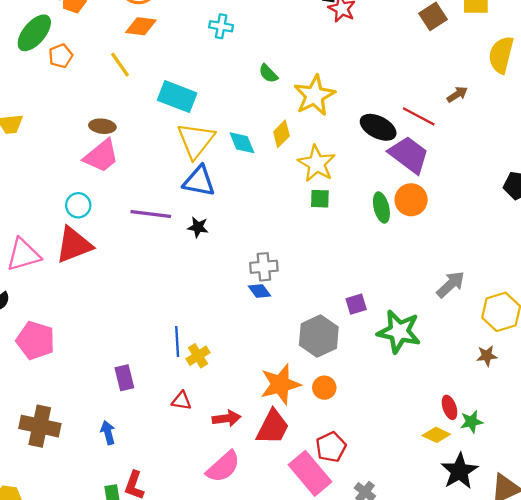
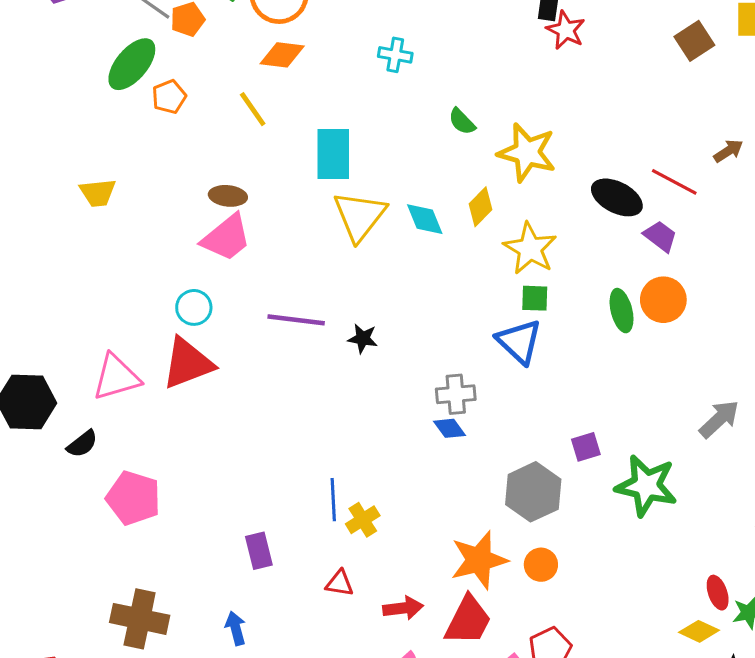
yellow star: (314, 95) -> (527, 153), turned -30
cyan rectangle: (177, 97) -> (333, 154), turned 69
purple trapezoid: (409, 155) -> (660, 236), size x0.6
blue triangle: (199, 181) -> (519, 342), moved, turned 32

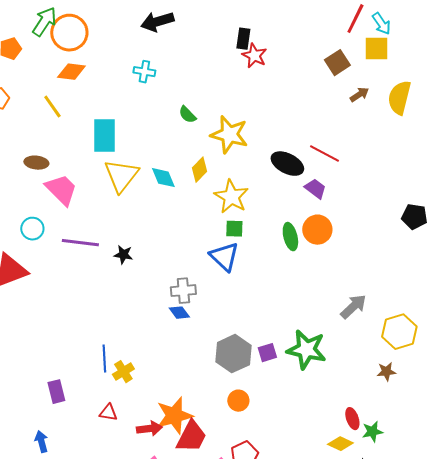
brown arrow: (728, 151) -> (359, 95), moved
pink trapezoid: (226, 238) -> (61, 190), moved, turned -96
cyan circle: (194, 307) -> (32, 229), moved
purple square: (586, 447) -> (267, 353), moved
orange star: (479, 560) -> (174, 416), moved

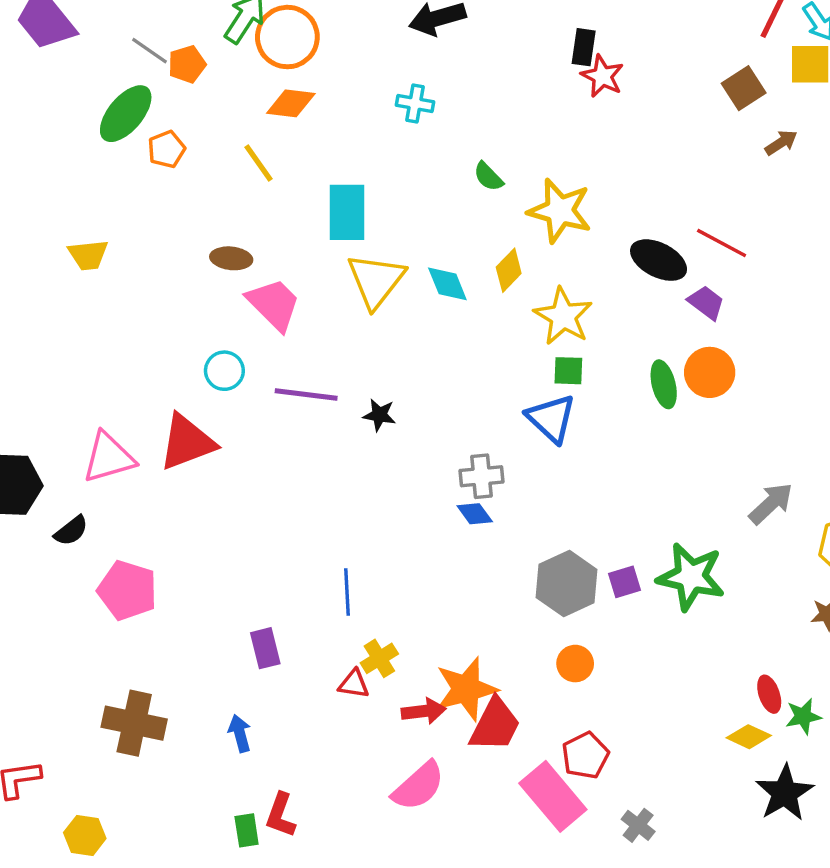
yellow cross: (123, 372) -> (379, 658), moved

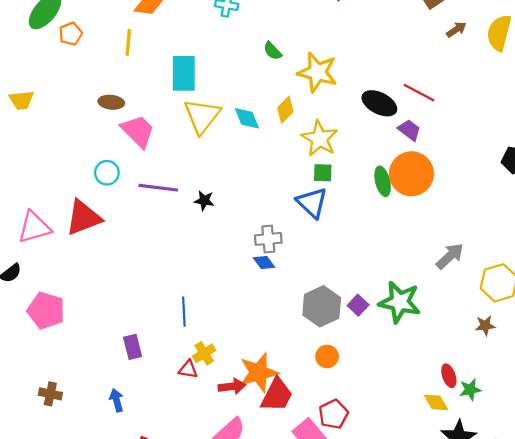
yellow line: (258, 163) -> (128, 42), turned 40
orange circle: (710, 372) -> (411, 174), size x1.4
purple square: (624, 582) -> (358, 305), turned -30
brown cross: (134, 723) -> (50, 394), size x0.6
yellow diamond: (749, 737) -> (436, 402), turned 35

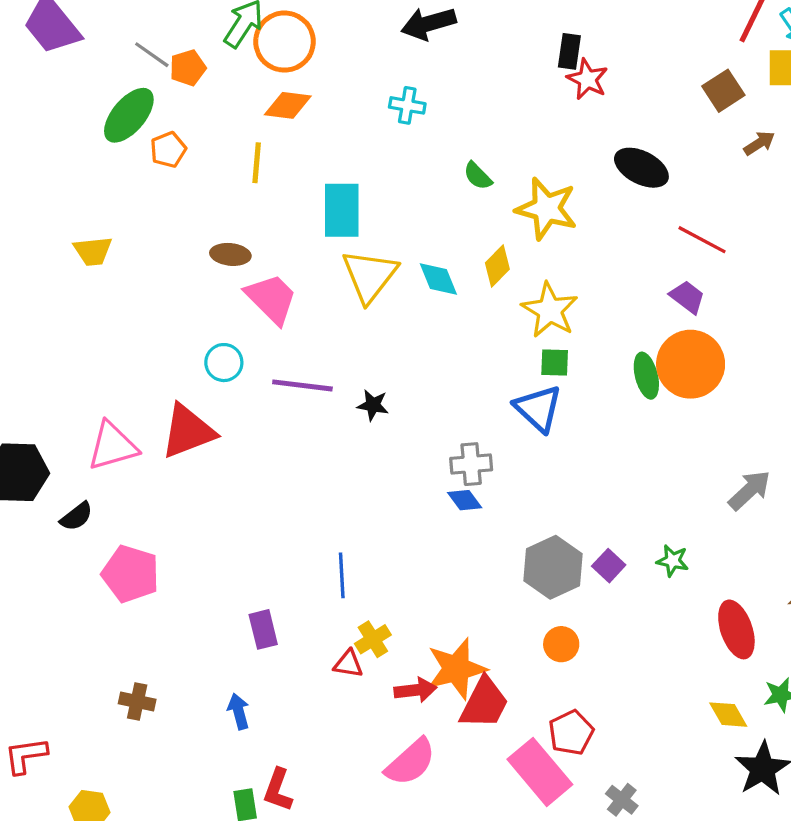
black ellipse: (379, 103) -> (641, 168), moved
green star: (400, 302) -> (673, 561), size x0.5
red ellipse: (449, 376) -> (736, 629), moved, size x1.6

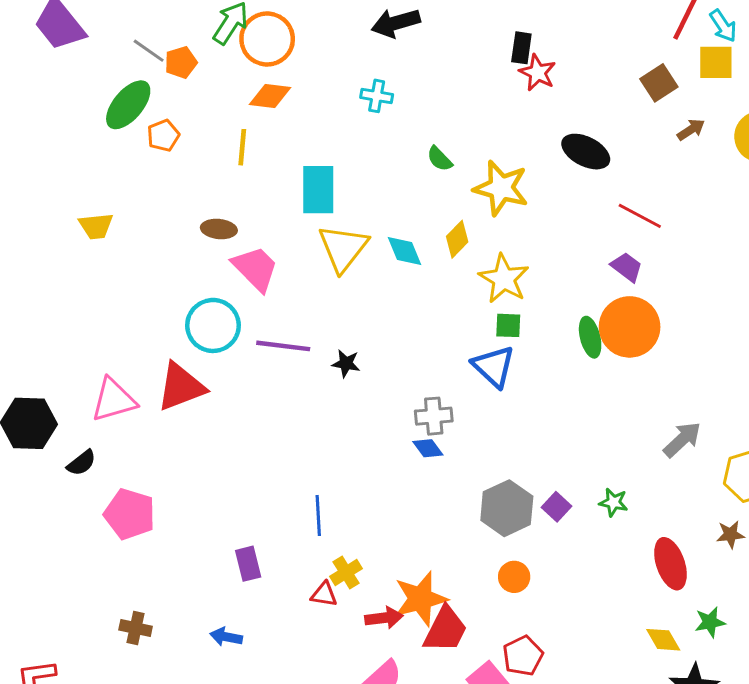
cyan circle: (224, 363) -> (213, 325), size x1.6
blue arrow: (239, 711) -> (226, 637), turned -64

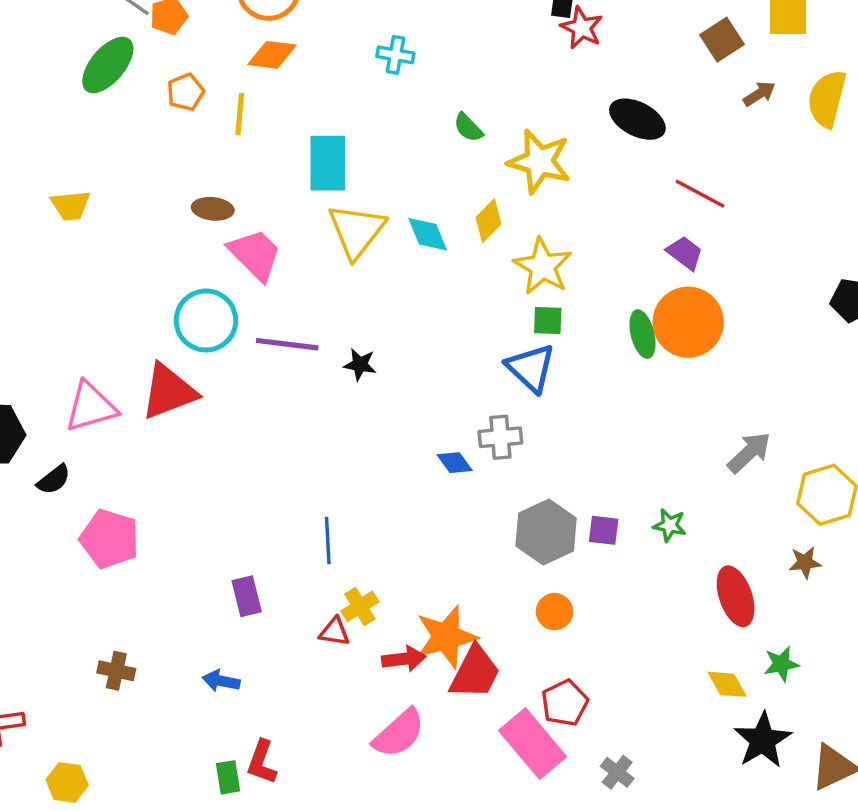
orange pentagon: (163, 135) -> (186, 92), moved
gray cross: (434, 416) -> (500, 437), moved
purple square: (556, 507) -> (604, 530), turned -36

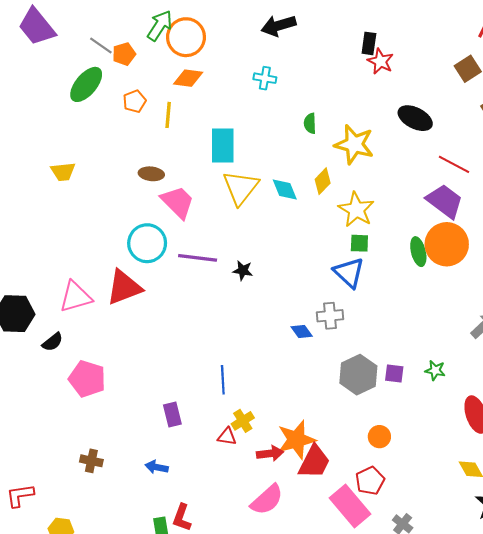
green semicircle: (468, 128) -> (310, 123), turned 42
purple trapezoid: (685, 253) -> (445, 201), size x1.6
orange circle: (555, 612) -> (379, 437), moved

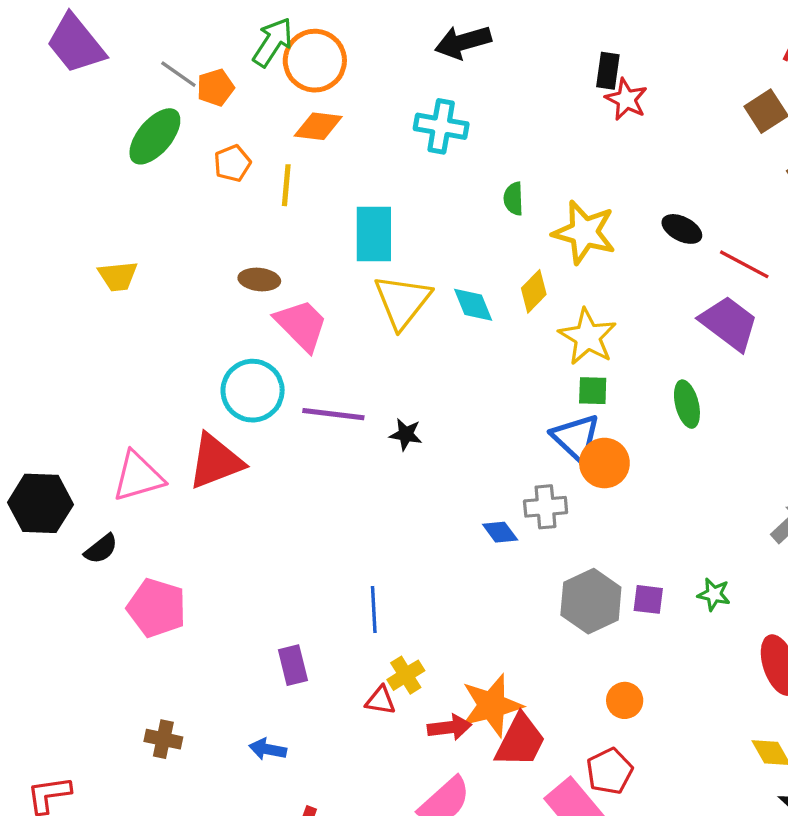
cyan cross: (265, 78) -> (441, 126), size x1.4
black ellipse: (415, 118) -> (682, 229), moved, size x0.7
orange circle: (447, 244) -> (604, 463), moved, size x0.7

